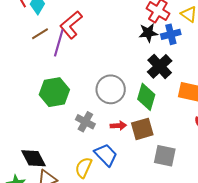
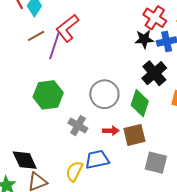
blue trapezoid: (106, 155) -> (97, 160), turned -60

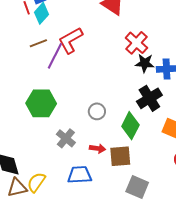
red cross: (155, 18) -> (136, 43), moved
gray circle: (104, 94) -> (97, 111), size x0.6
yellow semicircle: (74, 171) -> (36, 182), moved

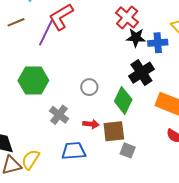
brown line: (38, 43) -> (16, 22), moved
gray square: (137, 187) -> (128, 150), moved, size x0.7

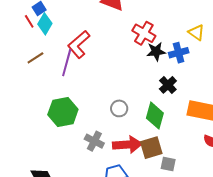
black cross: (141, 73) -> (168, 85), size x0.7
red arrow: (91, 124) -> (127, 145), size x1.8

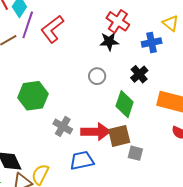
black star: (156, 51) -> (109, 41), moved
purple line: (67, 63) -> (28, 25), moved
gray circle: (119, 108) -> (97, 76), moved

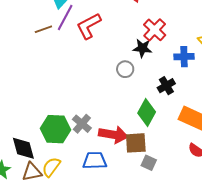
gray circle: (97, 76) -> (125, 69), moved
green hexagon: (33, 96) -> (56, 129), moved

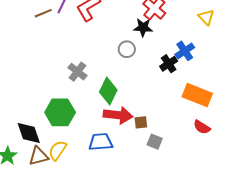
blue cross: (184, 57) -> (185, 51), moved, turned -30
green diamond: (147, 113) -> (108, 91), moved
gray cross: (82, 124) -> (78, 72), moved
brown square: (136, 143) -> (141, 122), size x0.6

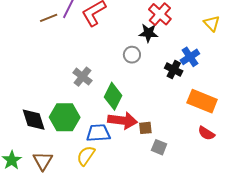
black cross: (169, 64) -> (174, 70), turned -30
black diamond: (29, 133) -> (34, 120), moved
blue trapezoid: (101, 142) -> (98, 133), moved
yellow semicircle: (58, 150) -> (86, 156), moved
brown triangle: (38, 156) -> (43, 161), turned -45

